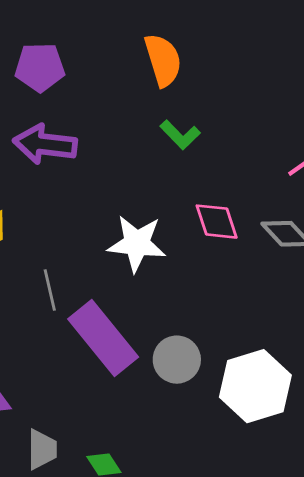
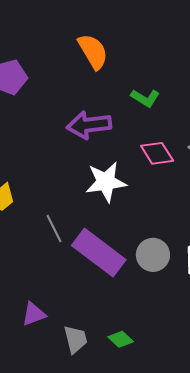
green L-shape: (180, 135) -> (145, 98), moved
purple arrow: (45, 144) -> (89, 125), moved

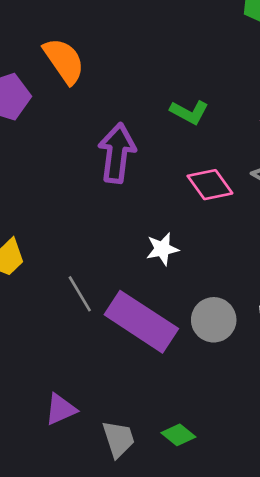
orange semicircle: (93, 51) -> (64, 61), moved
purple arrow: (89, 125) -> (117, 153), turned 108
white star: (106, 182) -> (162, 249), moved, size x0.6

